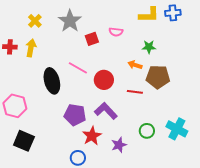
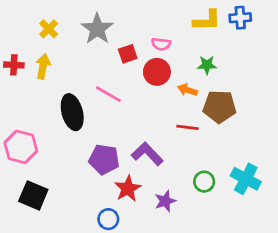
red circle: (104, 80) -> (157, 72), moved

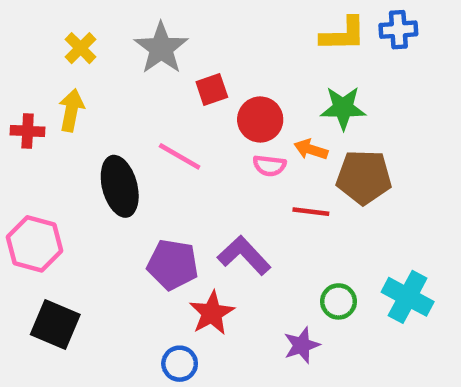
pink semicircle: (161, 44) -> (269, 166), moved
red cross: (14, 65) -> (28, 131), moved
green star: (207, 65) -> (343, 108), size x1.4
purple star: (165, 201) -> (302, 345), moved

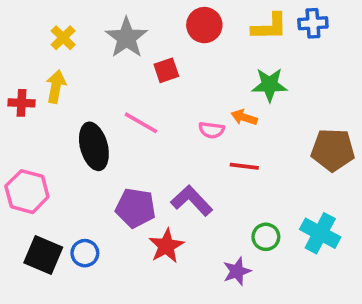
red circle: (260, 119) -> (204, 25), moved
brown pentagon: (364, 177) -> (333, 150), moved
blue circle: (180, 364) -> (85, 253), moved

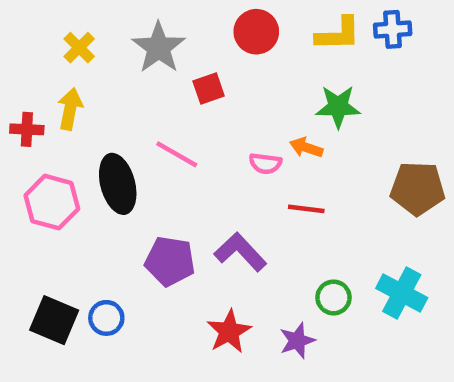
pink hexagon: (27, 192) -> (52, 202), moved
red star: (166, 246) -> (229, 332), moved

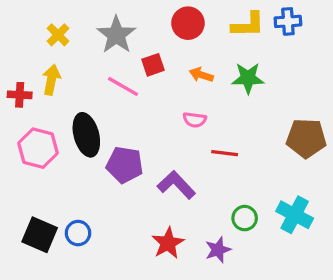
orange arrow: (306, 148) -> (201, 75), moved
pink line: (177, 154) -> (123, 86), moved
purple pentagon: (170, 261) -> (125, 165), moved

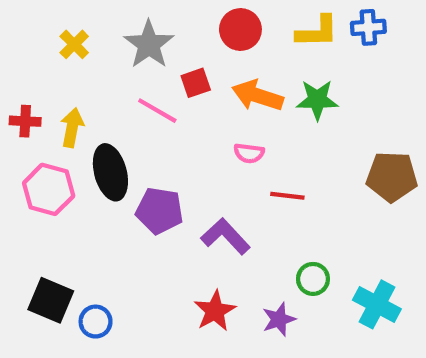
orange arrow: (201, 75) -> (258, 96), size x1.6
yellow arrow: (51, 80) -> (72, 128), moved
cyan cross: (295, 215) -> (377, 304), moved
blue circle: (78, 233) -> (96, 322), moved

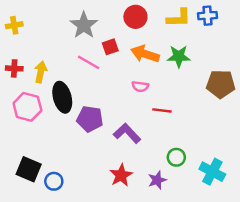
yellow cross: (74, 44) -> (14, 25), moved, turned 35
brown pentagon: (392, 177) -> (221, 84), moved

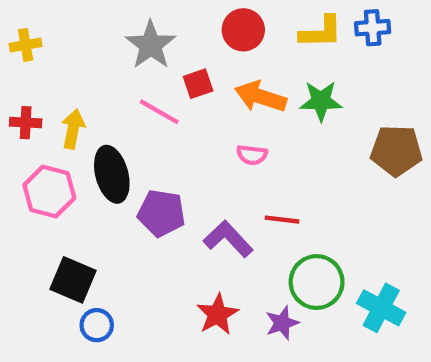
red line: (162, 110) -> (282, 220), moved
green circle: (176, 157) -> (317, 282), size x1.6
black square: (29, 169) -> (73, 280), moved

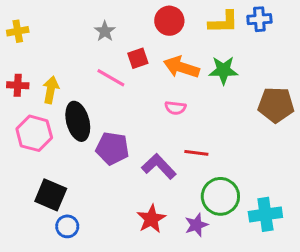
gray star: (151, 45) -> (105, 31), size x0.6
cyan cross: (381, 308) -> (265, 214), turned -36

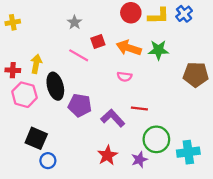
blue cross: (259, 19) -> (184, 14), turned -35
red circle: (169, 21) -> (131, 13), moved
red cross: (18, 85) -> (13, 70), moved

